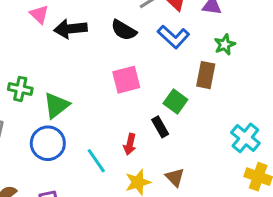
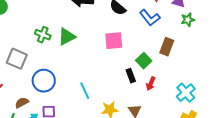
green star: (225, 45) -> (188, 20), moved
green triangle: (56, 105) -> (67, 37), moved
blue circle: (48, 143) -> (44, 81), moved
red arrow: (130, 144) -> (151, 84), moved

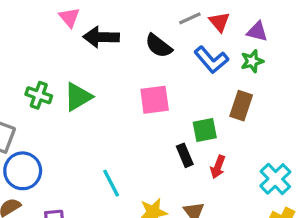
green star: (188, 20) -> (252, 61), moved
green square: (144, 61) -> (205, 130), turned 35
blue circle: (44, 81) -> (23, 171), moved

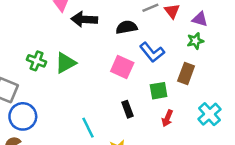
black semicircle: (159, 46) -> (126, 27), turned 130
blue L-shape: (211, 60) -> (152, 52), moved
pink square: (155, 100) -> (122, 67), turned 30
black rectangle: (185, 155) -> (127, 109), moved
cyan cross: (275, 179) -> (209, 114), moved

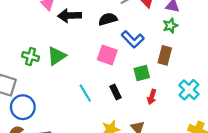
cyan line: (88, 128) -> (85, 93), moved

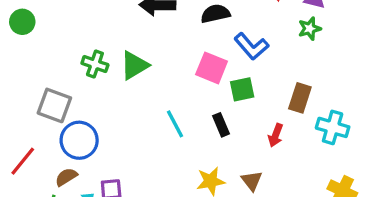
brown rectangle: (165, 55) -> (300, 98), moved
green square: (142, 73) -> (242, 89), moved
cyan cross: (189, 90) -> (333, 127), turned -30

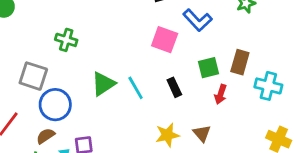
green triangle: (134, 65) -> (103, 84), moved
green square: (242, 89) -> (209, 68), moved

